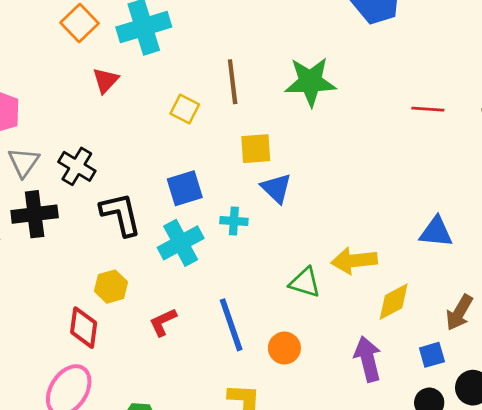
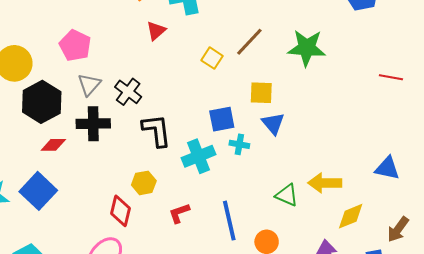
brown line: (233, 82) -> (249, 42), turned 44
blue square: (185, 188) -> (222, 119), moved

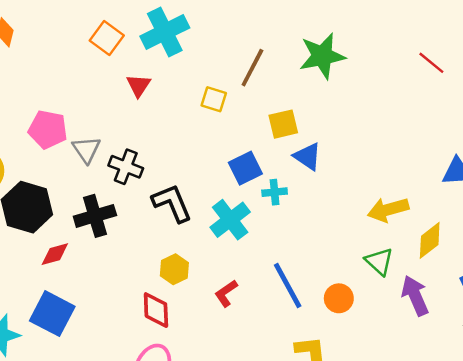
red line: (391, 77) -> (431, 63), turned 45
gray triangle: (89, 85) -> (86, 149), moved
green triangle: (287, 195) -> (379, 261), moved, turned 35

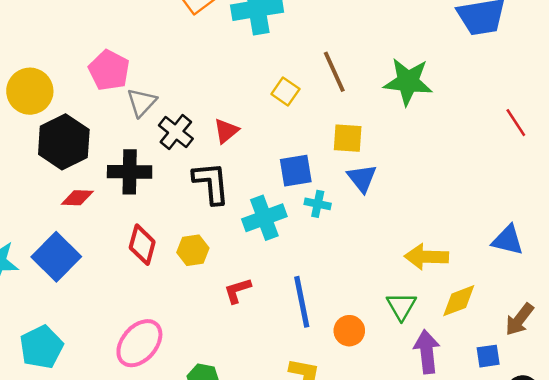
brown line: (252, 68) -> (334, 72), turned -69
red triangle: (139, 85) -> (226, 131), moved
red diamond: (156, 310) -> (142, 245), moved

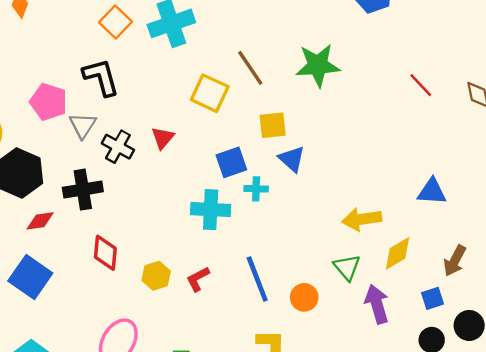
yellow square: (285, 91) -> (210, 93), size x1.5
black L-shape: (211, 183) -> (101, 77), moved
cyan cross: (264, 218) -> (211, 210), turned 33
yellow hexagon: (193, 250) -> (156, 276), moved

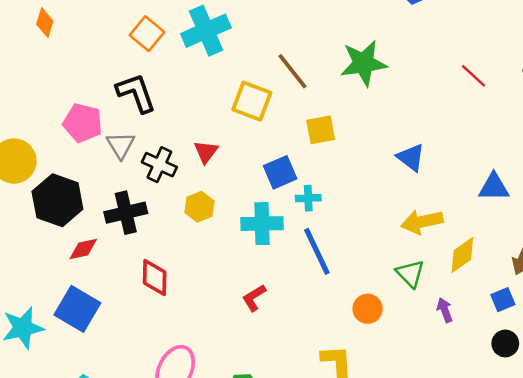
blue triangle: (292, 159) -> (411, 157), moved
yellow hexagon: (156, 276) -> (200, 207), moved
blue line: (257, 279) -> (317, 251), moved
purple arrow: (377, 304) -> (445, 310), size x0.6

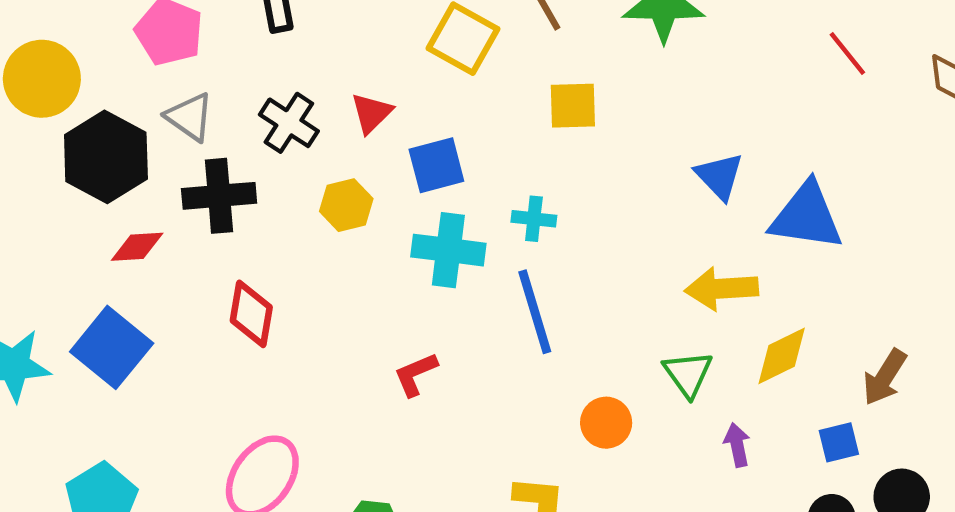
gray triangle: (121, 145) -> (190, 117), moved, turned -32
blue square: (280, 172) -> (436, 165), moved
blue triangle: (494, 187) -> (807, 216), moved, size x1.4

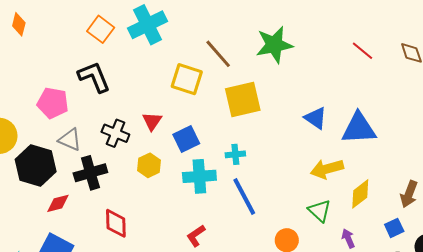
yellow square: (573, 106) -> (243, 99), size x1.5

